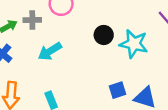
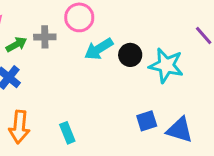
cyan arrow: (50, 51) -> (99, 49), moved

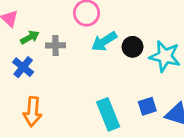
gray cross: (45, 37) -> (55, 45), moved
cyan rectangle: (67, 133) -> (108, 114), moved, size x1.6

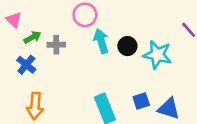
cyan arrow: (104, 41) -> (101, 41), turned 105

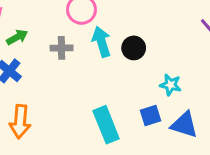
gray cross: (56, 45) -> (62, 48), moved
cyan star: (157, 55) -> (170, 85), moved, size x0.6

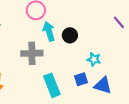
gray cross: (62, 48) -> (32, 53), moved, size x1.5

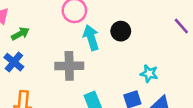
black circle: (70, 35) -> (121, 31), moved

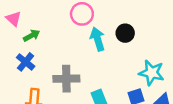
gray cross: (69, 66) -> (66, 79), moved
cyan star: (149, 74) -> (152, 73), size x1.5

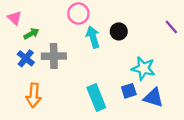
gray cross: (66, 79) -> (54, 56), moved

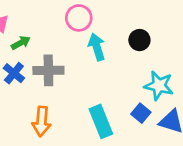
black circle: (119, 31) -> (139, 40), moved
blue square: (129, 91) -> (141, 113), turned -32
orange arrow: (34, 95) -> (42, 121), moved

